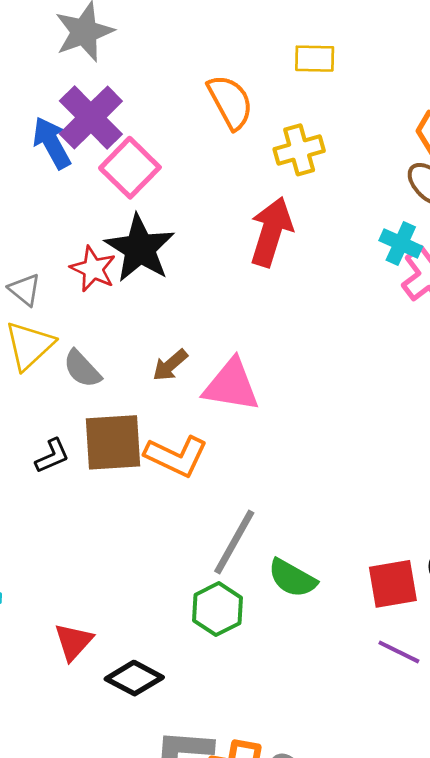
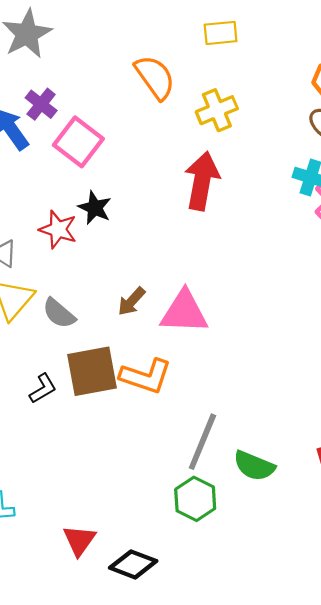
purple cross: (91, 118) -> (41, 104), size x0.6
black star: (140, 248) -> (95, 208), size x0.6

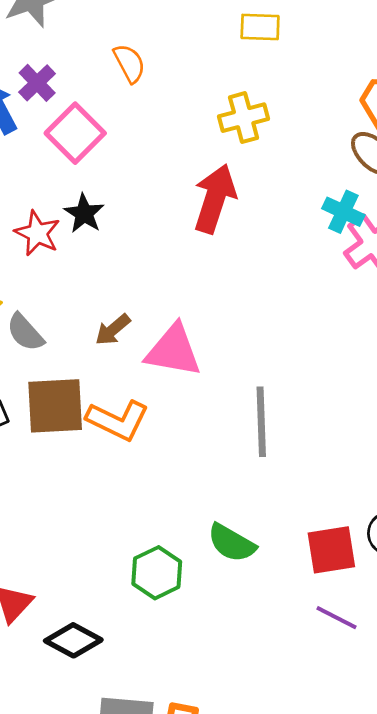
orange semicircle: (155, 77) -> (129, 63), moved, size x0.7
gray line: (202, 442) -> (261, 422), moved, turned -32

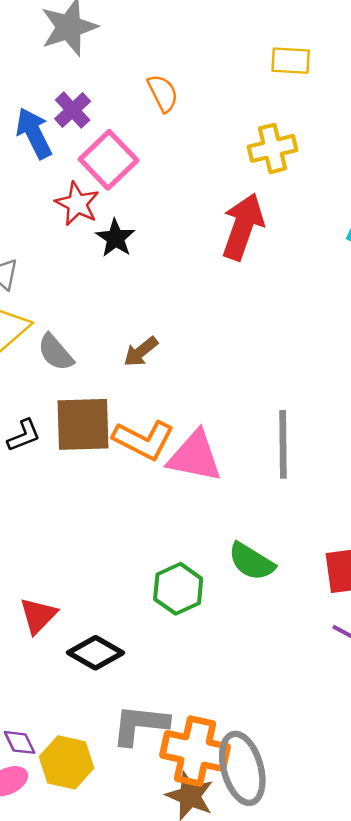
red star: (37, 233) -> (77, 204), moved
pink triangle: (173, 351) -> (195, 456), moved

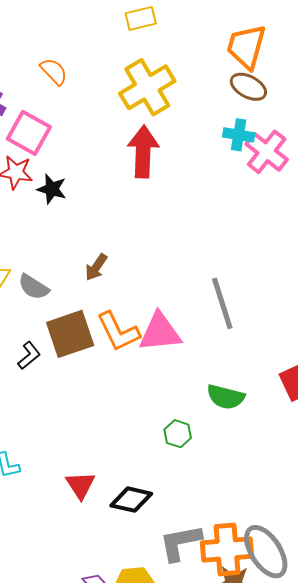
yellow cross: (273, 148) -> (147, 87), size x1.5
orange L-shape: (144, 440) -> (118, 332), turned 54
green hexagon: (178, 589) -> (178, 434), size x0.7

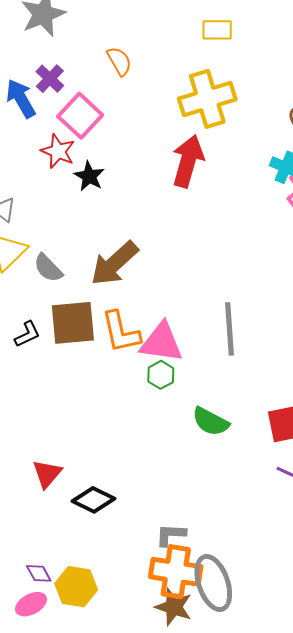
brown arrow: (96, 267) -> (114, 263), size x1.8
green hexagon: (178, 434) -> (161, 375), moved
gray L-shape: (180, 543) -> (171, 535), moved, size x0.7

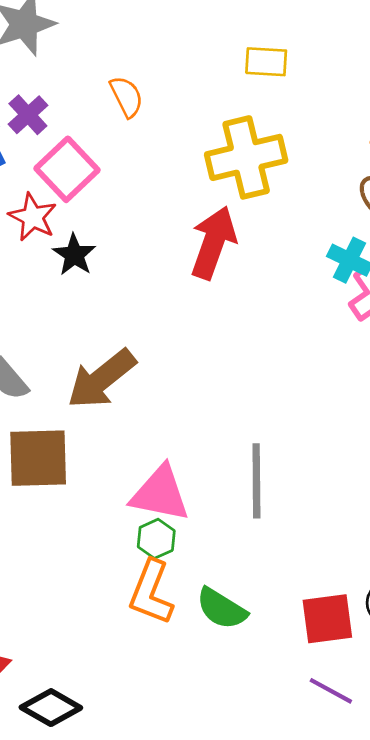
orange L-shape: (121, 332) -> (151, 592), moved, turned 30

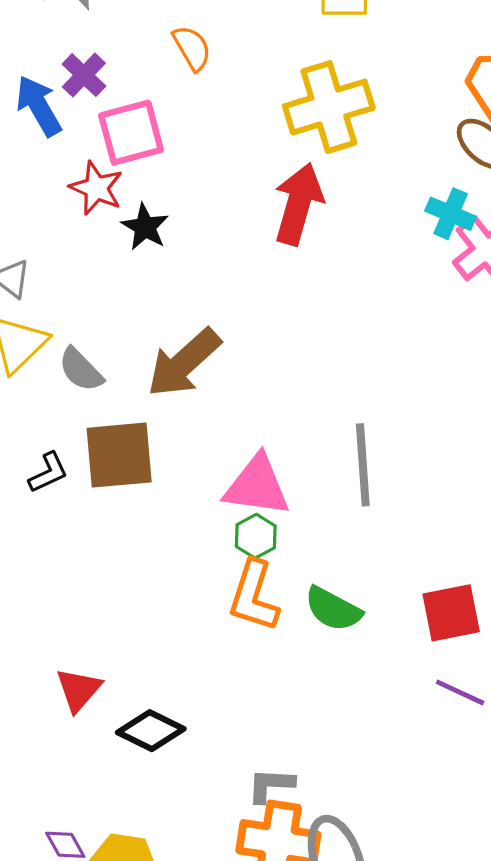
pink square: (67, 169) -> (131, 133), turned 32

